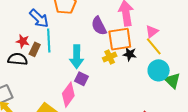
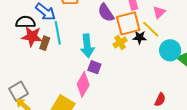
red star: (23, 41) -> (32, 36), size x1.5
yellow line: (154, 46) -> (151, 29), moved
black semicircle: (18, 59) -> (25, 22), moved

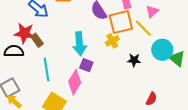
black semicircle: (25, 22) -> (14, 51), moved
cyan line: (58, 33) -> (47, 69), moved
black star: (140, 37) -> (134, 60), moved
brown rectangle: (45, 43) -> (37, 40), turned -56

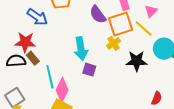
brown rectangle: (37, 40) -> (33, 58), moved
black star: (134, 60) -> (137, 61), size x1.5
pink diamond: (75, 82) -> (62, 90), moved

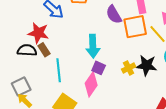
yellow cross: (114, 43) -> (129, 68), moved
pink diamond: (62, 90) -> (91, 84), moved

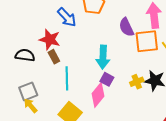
black semicircle: (27, 50) -> (25, 55), moved

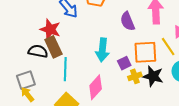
orange square: (147, 41) -> (145, 52), moved
black semicircle: (25, 55) -> (38, 51), moved
brown rectangle: (54, 57) -> (53, 47), size x1.5
purple square: (107, 79) -> (124, 63), moved, turned 32

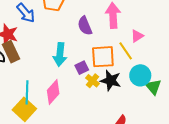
cyan line: (65, 69) -> (27, 92), moved
yellow cross: (135, 76) -> (93, 81), turned -32

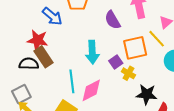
black star: (111, 81) -> (147, 94), moved
cyan line: (27, 92) -> (72, 81), moved
pink diamond: (53, 92) -> (91, 90), turned 30

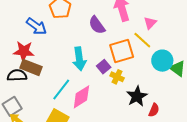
brown rectangle: (43, 57) -> (31, 67), turned -30
cyan line: (72, 81) -> (61, 90), turned 50
black star: (147, 94) -> (137, 96), turned -30

